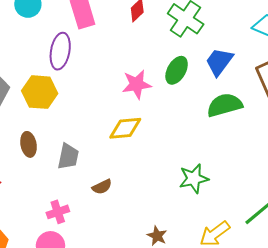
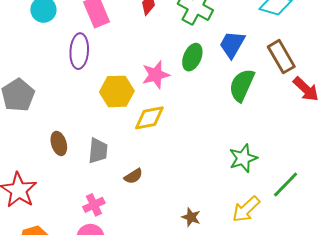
yellow hexagon: (40, 92) -> (117, 91), moved
green semicircle: (225, 105) -> (242, 85), turned -44
green star: (194, 179) -> (243, 158), moved

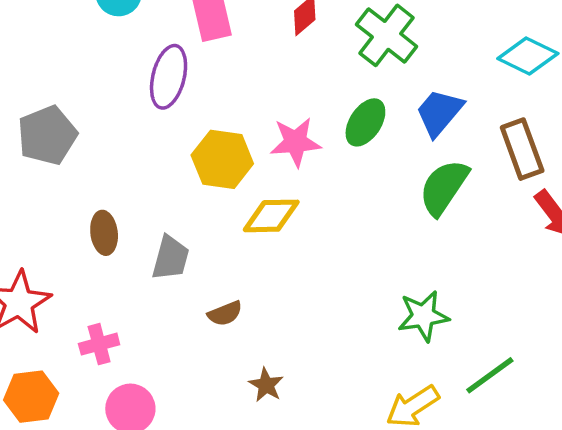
pink cross: (94, 205) -> (99, 344), moved
brown star: (191, 217) -> (266, 385), moved

